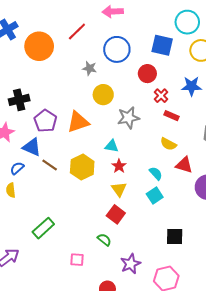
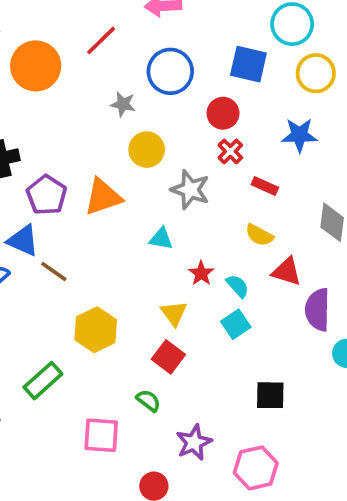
red cross: (161, 96) -> (230, 151), moved
gray star: (128, 118) -> (190, 190), turned 30
red star: (119, 166) -> (201, 273), moved
yellow hexagon: (82, 167) -> (96, 330), moved
pink square: (77, 260) -> (101, 435), size x1.5

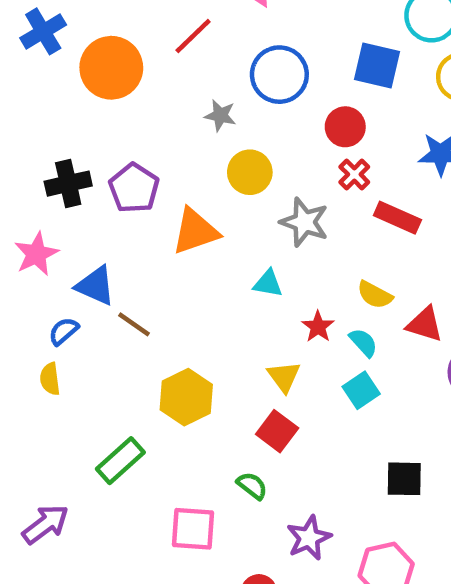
red rectangle: (265, 186) -> (397, 218), size x1.4
purple pentagon: (47, 195) -> (134, 188), moved
yellow semicircle: (259, 235) -> (375, 295), moved

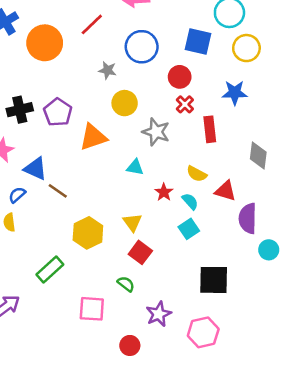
red rectangle: (397, 218) -> (210, 129), turned 60
yellow triangle: (284, 377) -> (132, 222), moved
black square: (404, 479) -> (214, 280), size x1.4

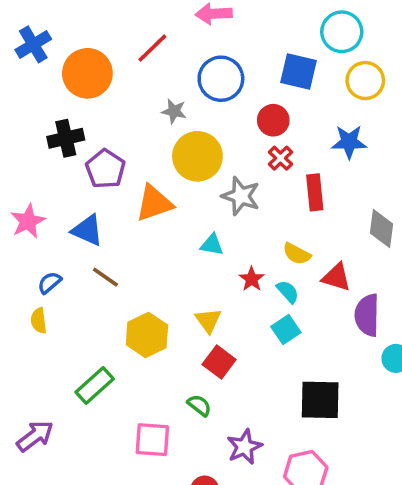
yellow circle: (125, 103) -> (197, 156), size x1.4
black cross: (20, 110) -> (66, 138), moved
blue triangle: (35, 169) -> (87, 230), moved

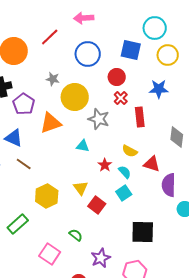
gray star: (174, 111) -> (53, 79), moved
red square: (219, 362) -> (97, 205), moved
pink square: (152, 440) -> (50, 254), turned 30

